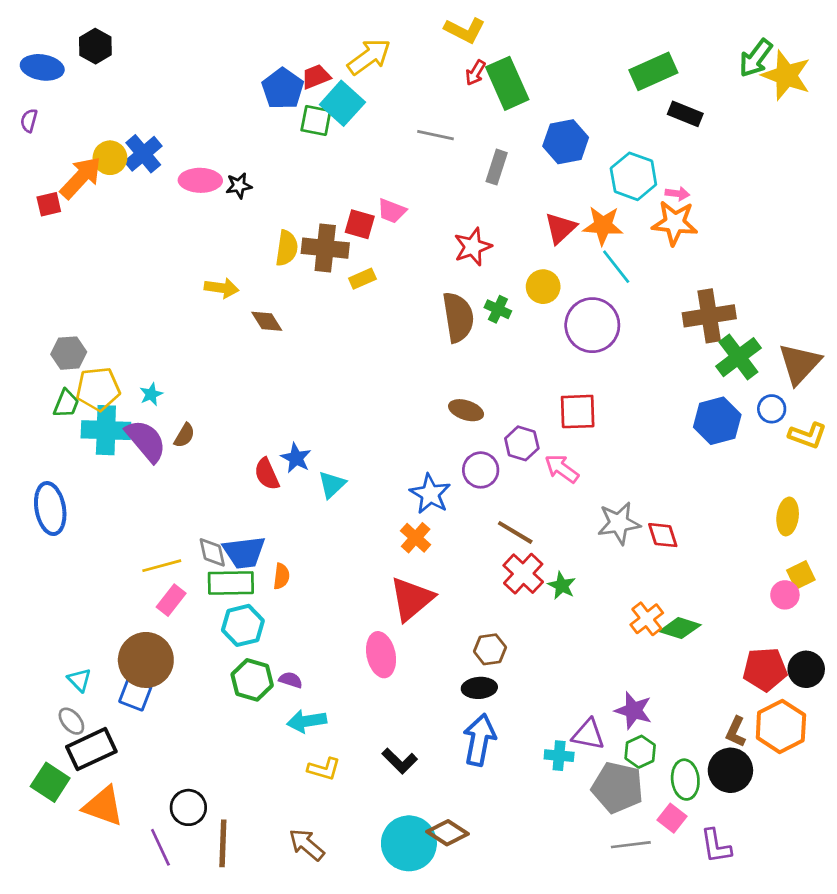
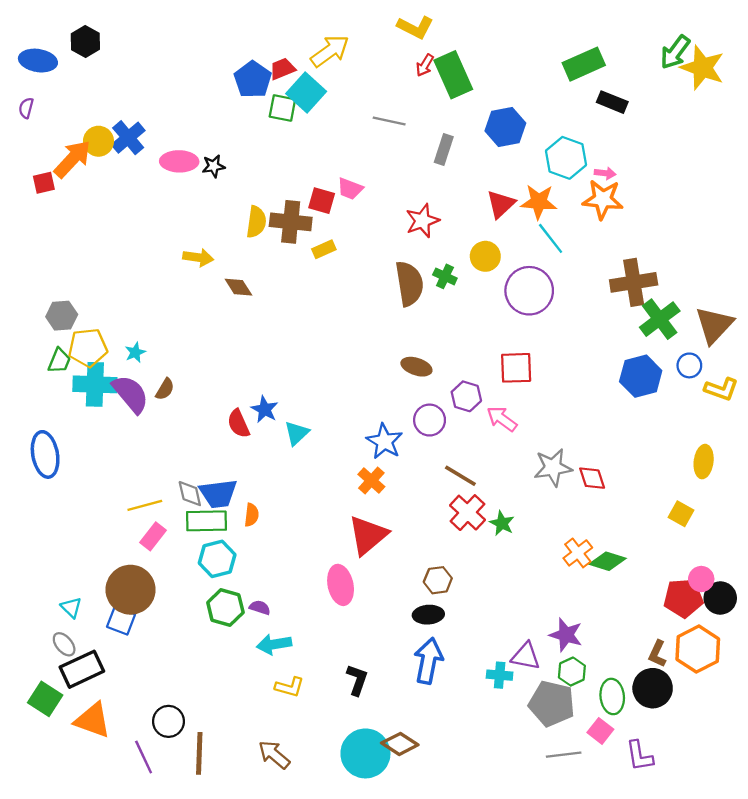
yellow square: (801, 575) -> (681, 514), moved, turned -35
pink circle: (785, 595) -> (701, 579), moved
black L-shape: (400, 761) -> (357, 680), turned -116

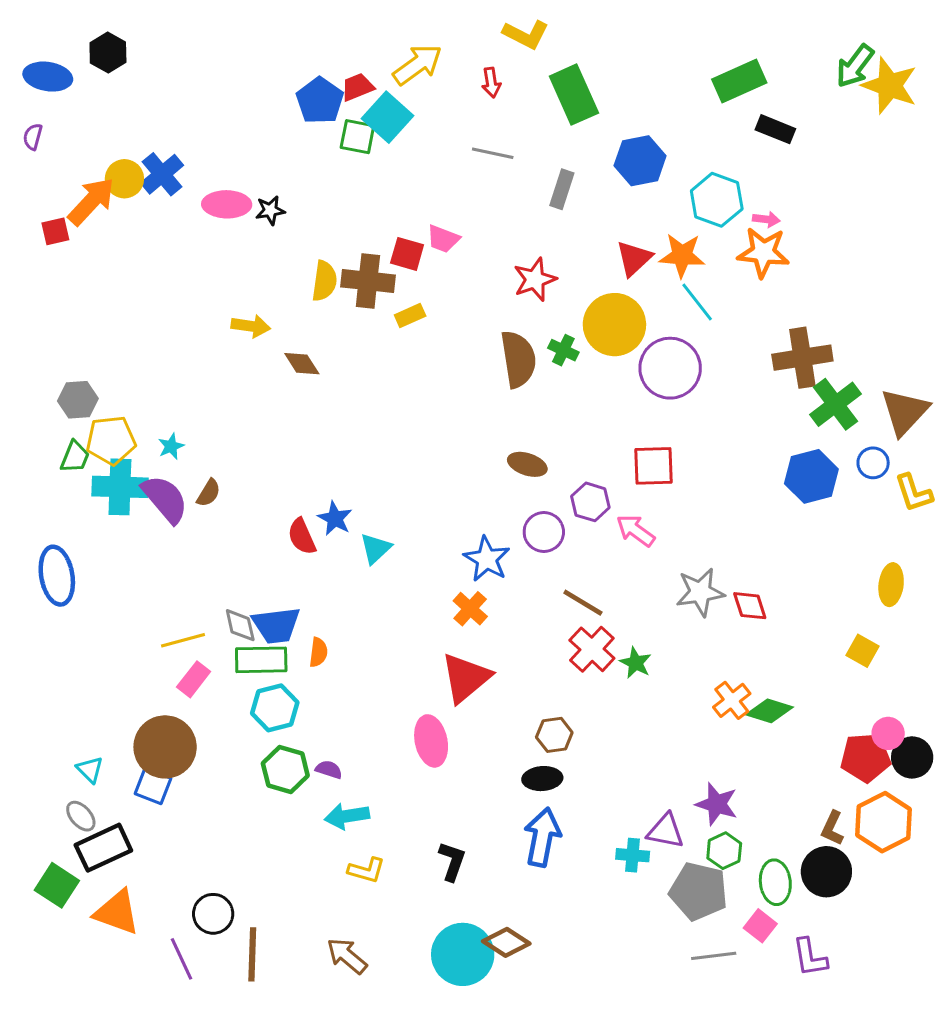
red arrow: (425, 65) -> (491, 83), moved, turned -40
yellow circle: (485, 256) -> (614, 325), size x1.6
yellow L-shape: (721, 389) -> (914, 493), turned 52

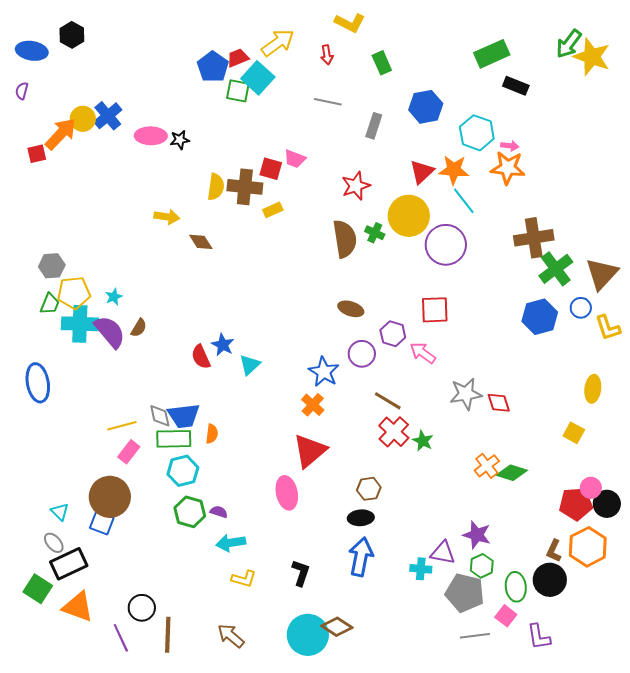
green rectangle: (574, 95) -> (382, 63), size x0.6

